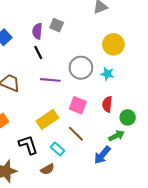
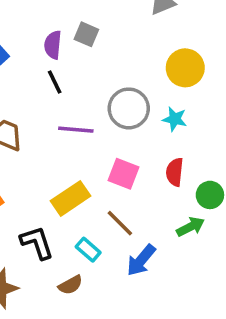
blue arrow: (102, 155) -> (141, 260), moved

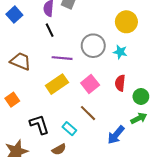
pink square: (123, 174) -> (90, 84), turned 30
yellow rectangle: (70, 198) -> (57, 84), moved
green arrow: (191, 227) -> (139, 118), moved
blue arrow: (141, 260) -> (116, 135), moved

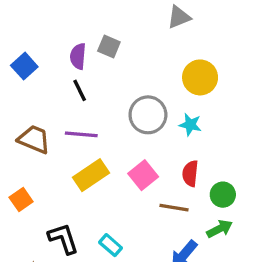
purple line: (62, 58) -> (81, 134), moved
brown line: (88, 113) -> (174, 208), moved, turned -36

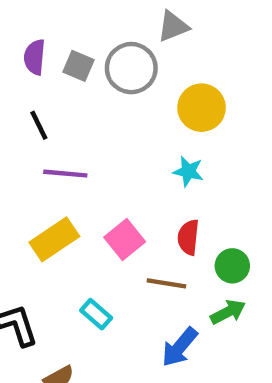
purple semicircle: (78, 56) -> (35, 57), moved
gray circle: (148, 115) -> (131, 68), moved
purple line: (81, 134) -> (65, 174), moved
cyan rectangle: (111, 245) -> (96, 314), moved

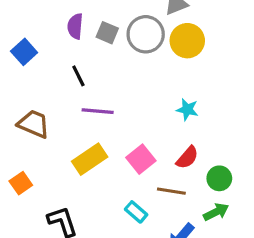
yellow circle: (202, 108) -> (187, 41), moved
red semicircle: (188, 237) -> (187, 158), turned -145
cyan rectangle: (96, 314) -> (136, 212), moved

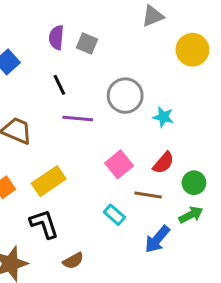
gray circle: (146, 34) -> (125, 96), moved
yellow circle: (187, 41) -> (192, 50), moved
yellow rectangle: (90, 159) -> (49, 181), moved

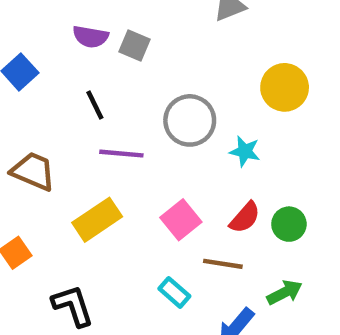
purple semicircle: (56, 37) -> (91, 37), turned -85
yellow circle: (192, 50) -> (285, 87), moved
yellow rectangle: (49, 181) -> (97, 220), moved
green circle: (194, 183) -> (289, 224), moved

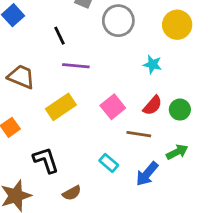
gray circle: (190, 120) -> (118, 21), moved
cyan rectangle: (174, 292) -> (109, 163), moved

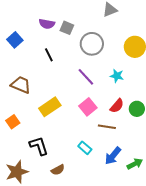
purple line: (76, 66) -> (86, 77), moved, turned 42
green arrow: (177, 152) -> (135, 164), moved

